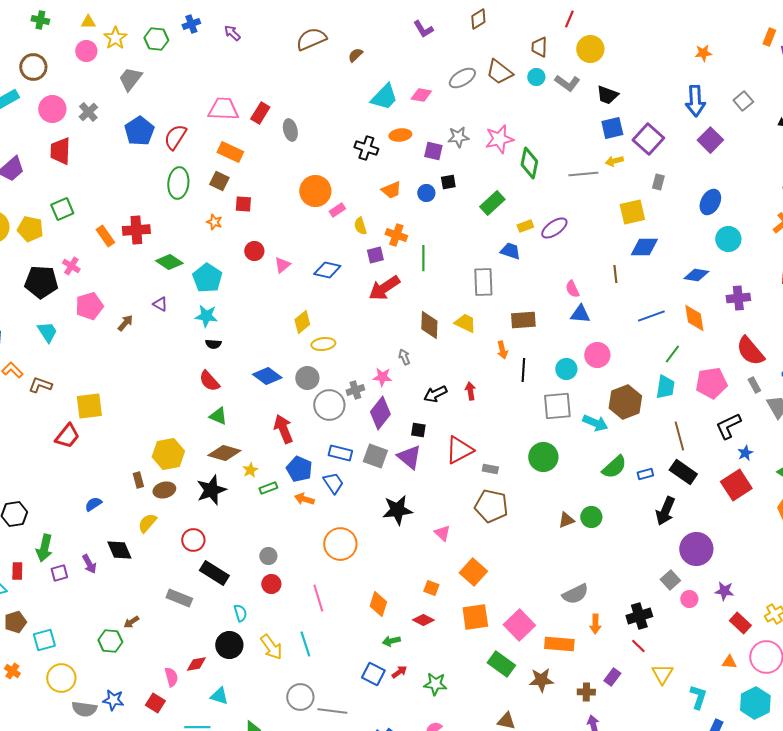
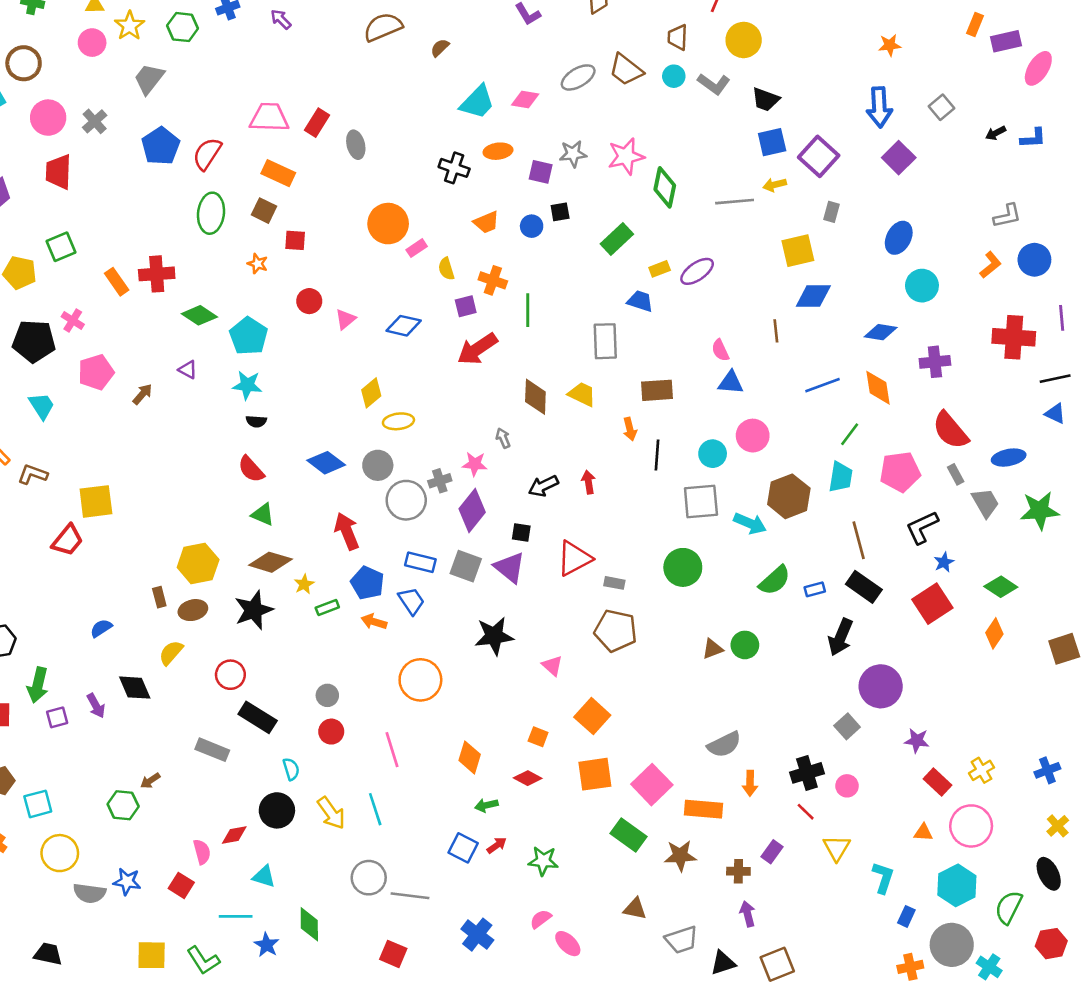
pink circle: (689, 599) -> (847, 786), moved

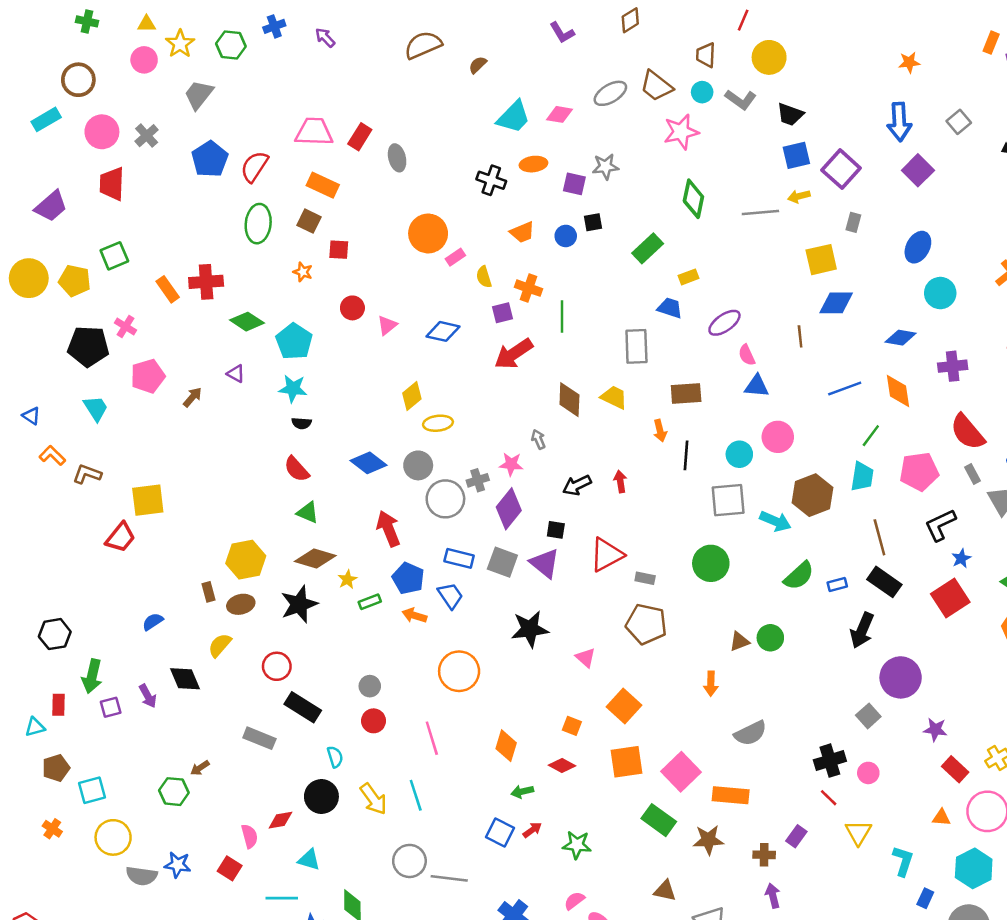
pink star: (626, 156) -> (681, 132), moved
purple ellipse: (697, 271) -> (724, 323), moved
orange arrow: (750, 783) -> (711, 684), moved

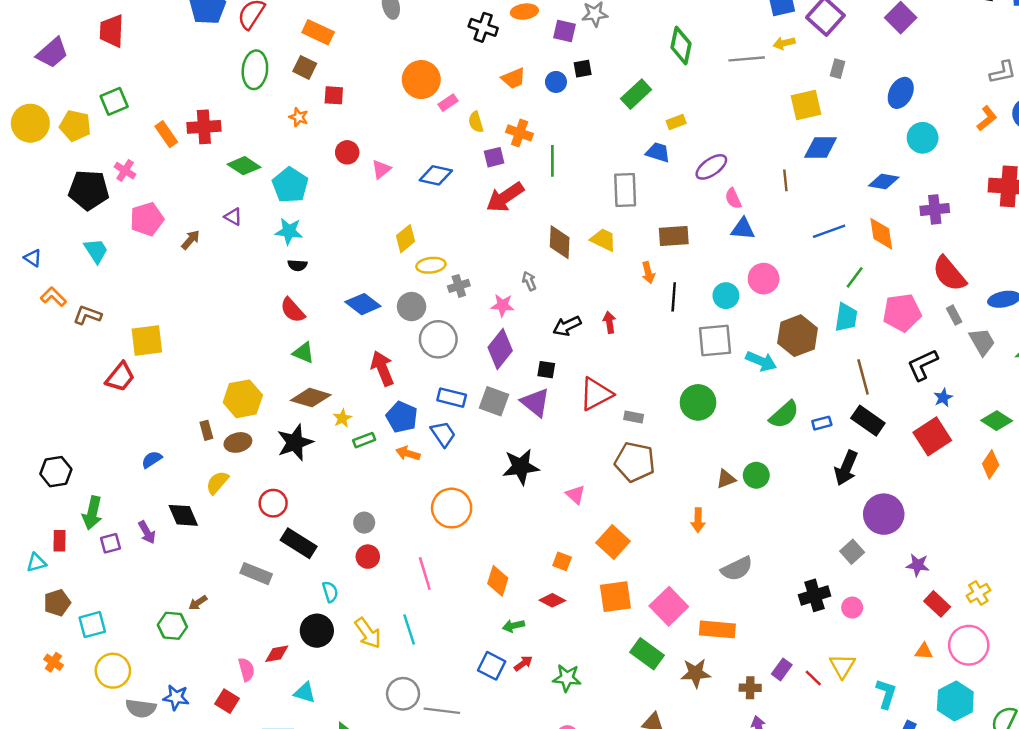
gray cross: (478, 480) -> (459, 286), moved
red line: (829, 798) -> (813, 678), moved

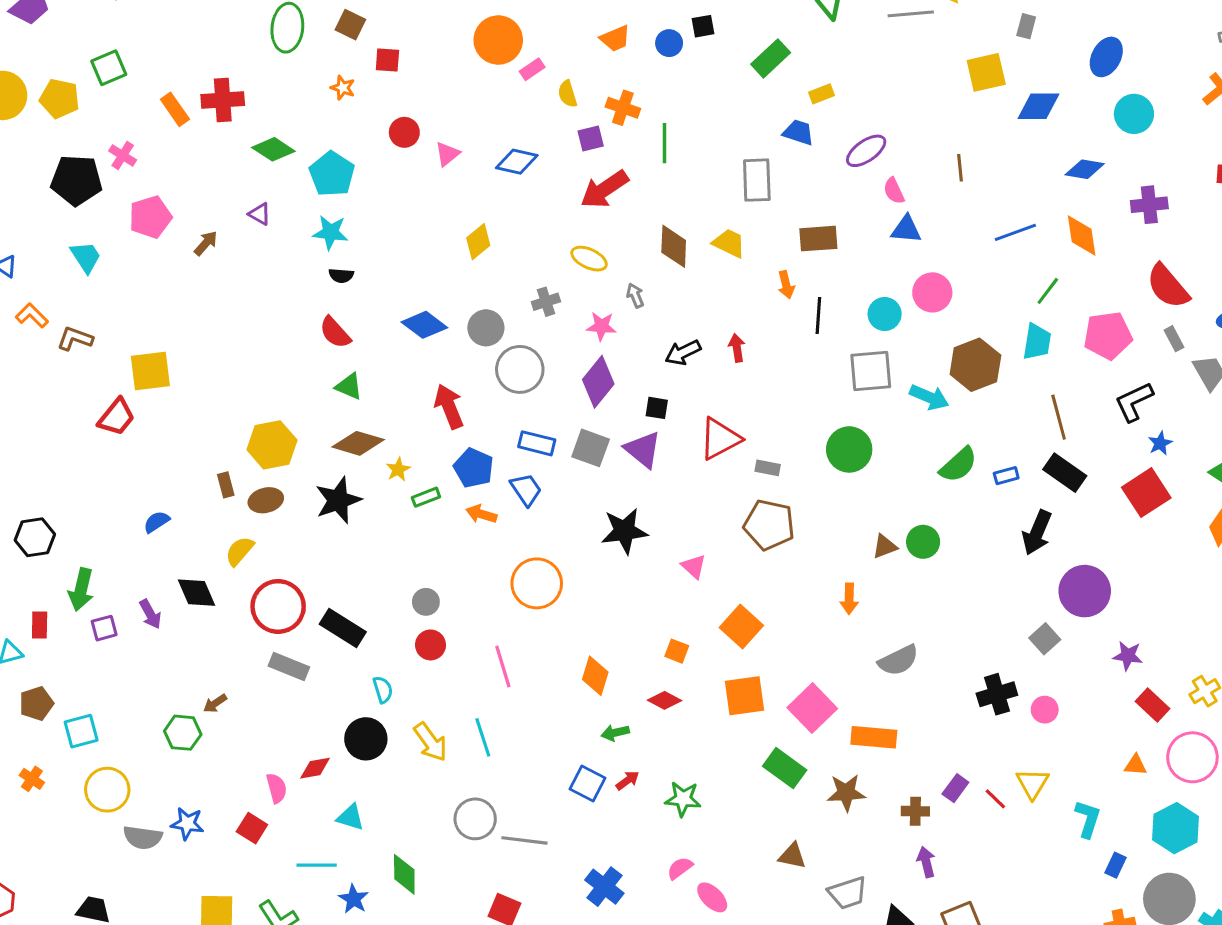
blue diamond: (821, 148) -> (1039, 106), moved
yellow ellipse: (431, 265) -> (589, 259), moved, turned 32
red circle: (273, 503) -> (278, 606), moved, size x1.5

